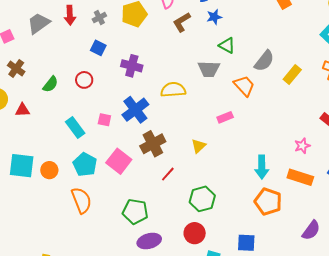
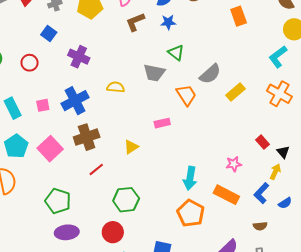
yellow semicircle: (173, 90) -> (116, 87), size x0.7
pink square: (104, 120) -> (43, 105), turned -32

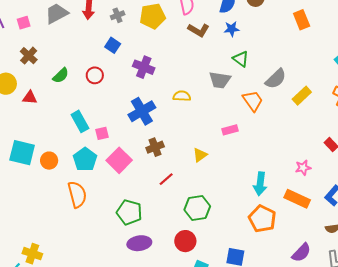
brown L-shape: (135, 22) -> (199, 30), turned -125
pink square: (43, 105) -> (102, 133), moved
brown cross: (87, 137) -> (155, 147), size x0.7

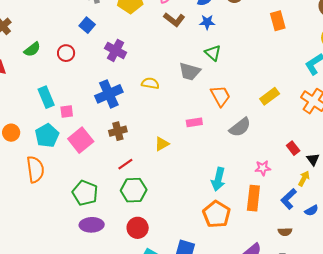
gray semicircle: (276, 79) -> (240, 127), moved
orange rectangle: (297, 199) -> (253, 198), turned 65
green hexagon: (197, 208) -> (134, 190), moved

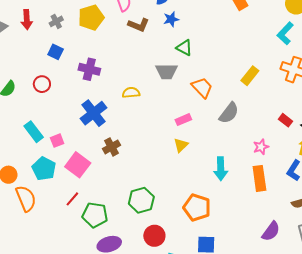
yellow triangle: (162, 144) -> (181, 145), moved
red line: (125, 164) -> (72, 199), moved
orange semicircle: (35, 169) -> (26, 198), moved
orange pentagon: (216, 214) -> (197, 207), moved

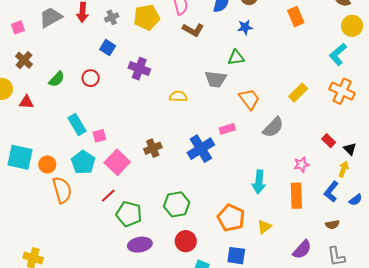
blue star: (171, 19) -> (245, 27), moved
green triangle: (184, 48) -> (236, 57), turned -42
blue cross: (94, 113) -> (201, 149), moved
yellow triangle: (181, 145) -> (264, 227), moved

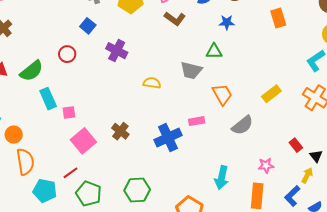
green semicircle: (57, 79) -> (32, 71), moved, size x1.4
brown cross: (153, 148) -> (120, 131), turned -36
cyan pentagon: (83, 162) -> (45, 191), moved, turned -30

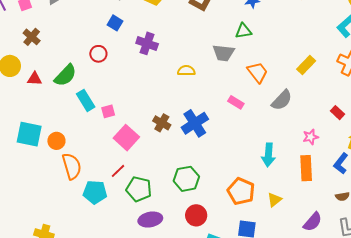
pink rectangle: (197, 121) -> (236, 102), turned 49
blue cross: (168, 138) -> (195, 123), moved

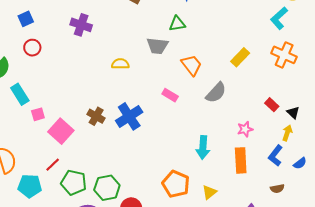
blue square: (115, 23) -> (26, 19), moved, turned 35
purple cross: (147, 43) -> (81, 25), moved
pink square: (108, 111) -> (38, 114), moved
green hexagon: (186, 179) -> (107, 188), moved

